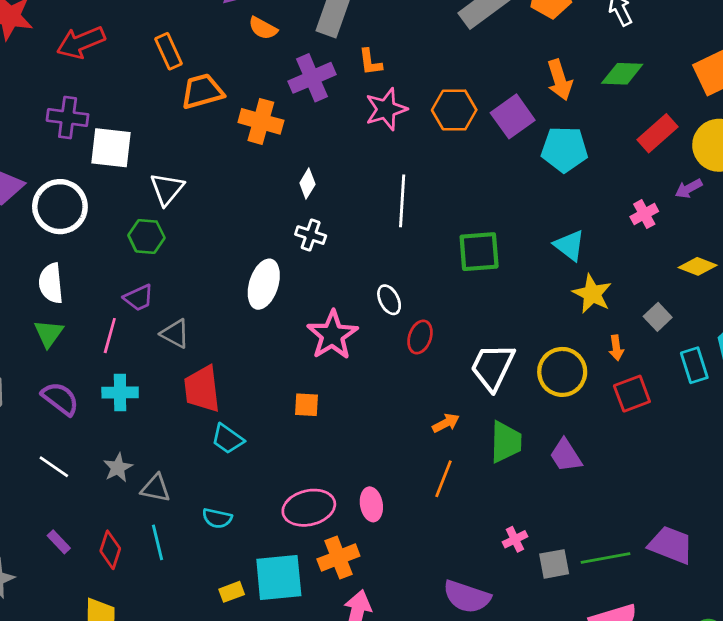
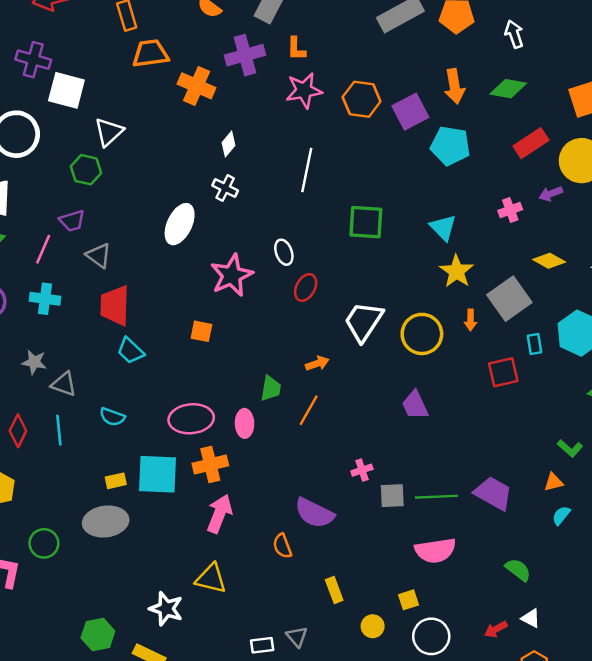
gray square: (658, 317) -> (509, 299), size x1.8
cyan rectangle: (694, 365) -> (535, 344), size x0.7
red square: (632, 394) -> (503, 372), moved
green trapezoid: (506, 442) -> (271, 388), moved, size x0.7
gray star: (118, 468) -> (34, 362), turned 30

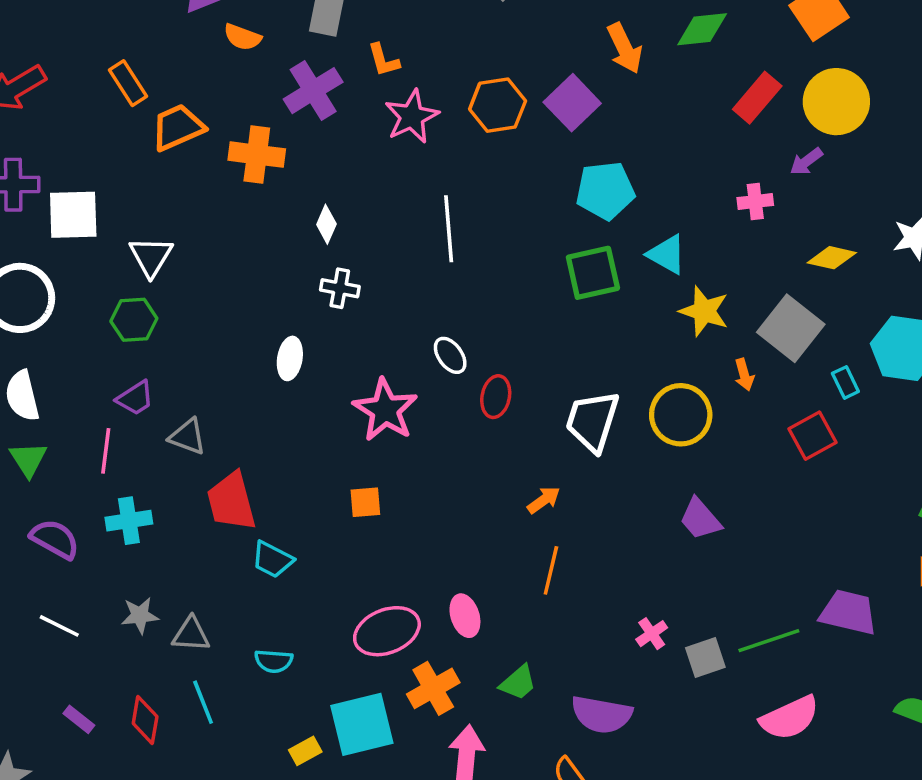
cyan pentagon: (450, 146) -> (605, 191), moved
pink cross: (510, 210) -> (755, 202), turned 30
green square: (366, 222) -> (593, 273), moved
white ellipse: (180, 224) -> (290, 358), size x0.7
green trapezoid: (271, 388) -> (518, 683), moved, turned 56

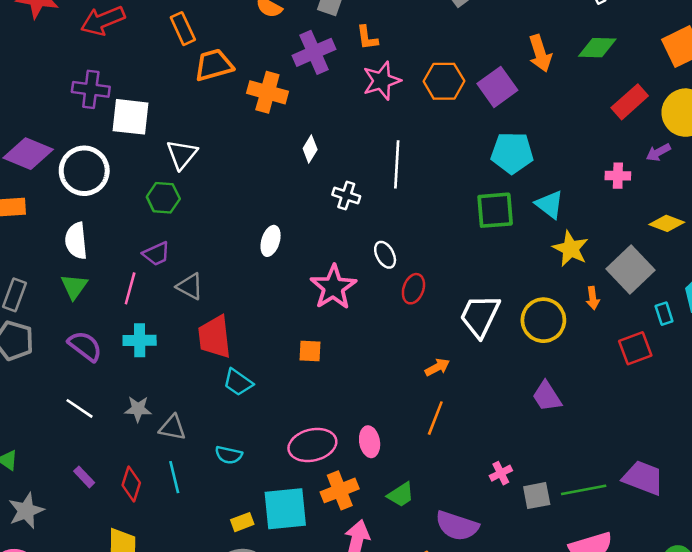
white cross: (340, 288) -> (346, 196), moved

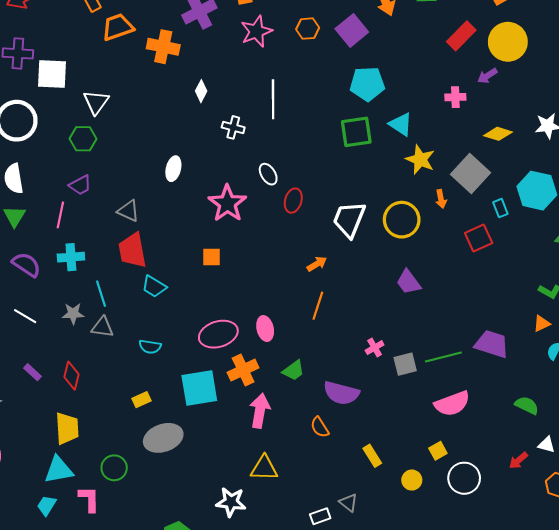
orange hexagon: (444, 81) -> (308, 29), size x0.7
gray triangle: (190, 286) -> (128, 211), moved
cyan line: (174, 477) -> (101, 294), moved
yellow rectangle: (242, 522) -> (141, 400), moved

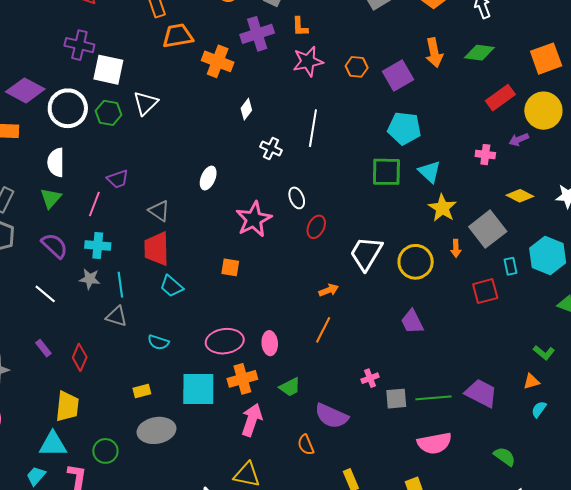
green hexagon: (83, 139) -> (109, 113), moved
gray star: (73, 314) -> (90, 279), moved

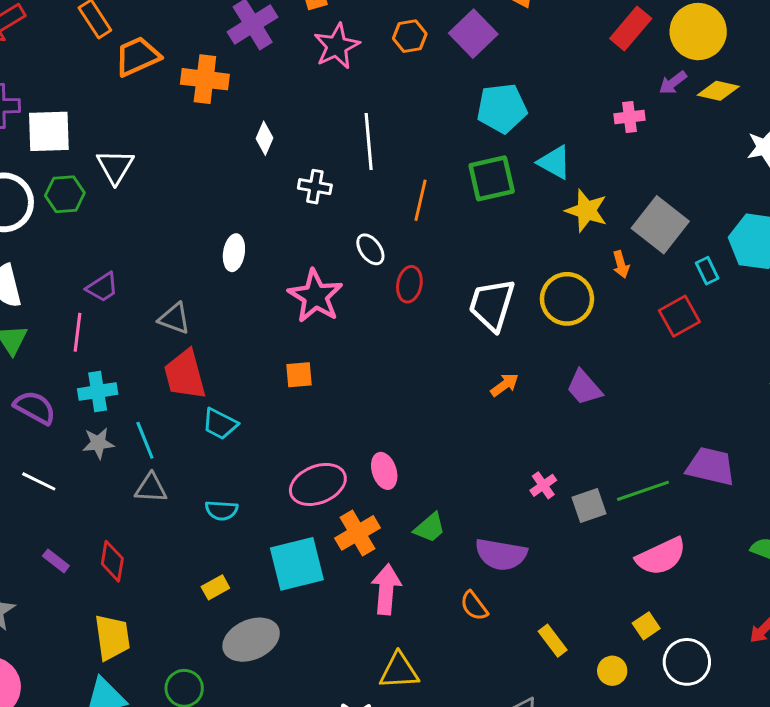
yellow diamond: (520, 196) -> (718, 91), moved
orange arrow: (329, 290) -> (505, 385), moved
orange line: (323, 330) -> (420, 200), moved

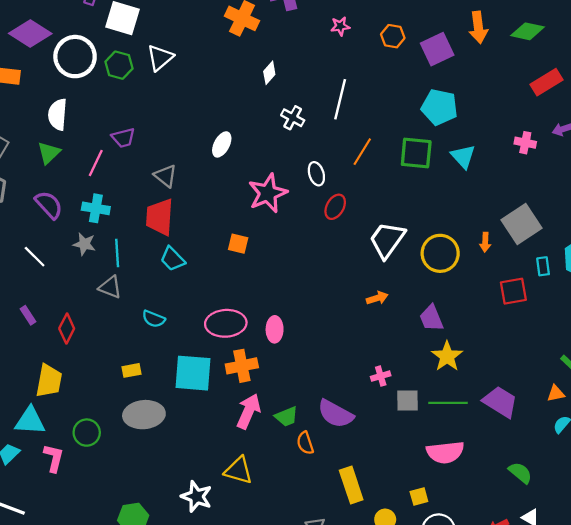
pink star: (337, 46) -> (340, 26), size x0.6
yellow star: (586, 211) -> (447, 356), moved
green trapezoid: (430, 528) -> (286, 417), moved
yellow rectangle: (553, 641) -> (351, 485), size x1.5

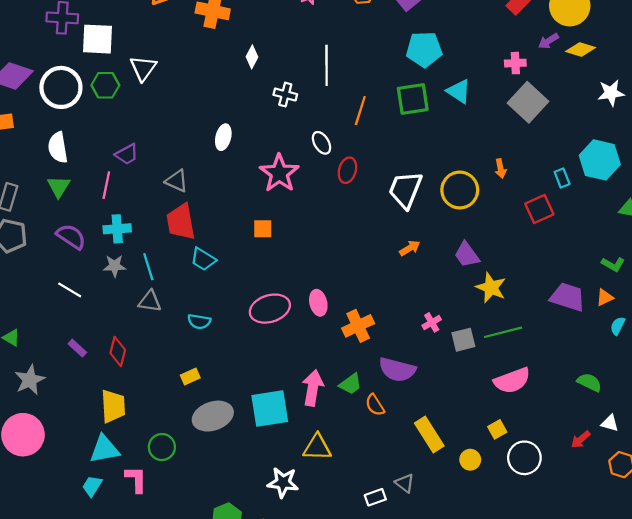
gray square: (521, 224) -> (528, 102), moved
orange cross: (242, 366) -> (358, 326), moved
cyan square: (193, 373) -> (270, 409), moved
purple trapezoid: (500, 402) -> (568, 297), moved

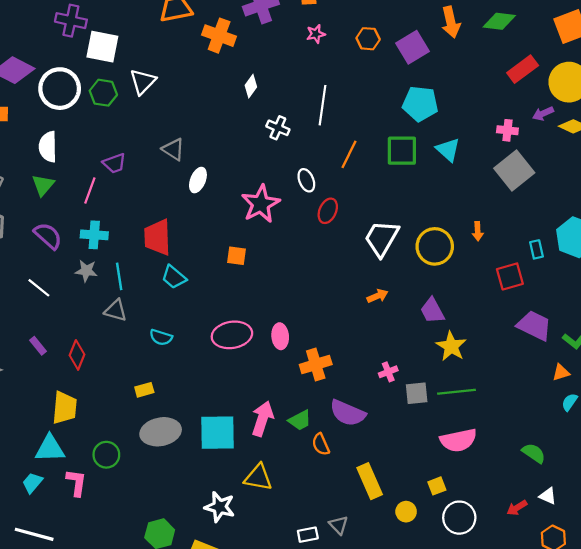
white ellipse: (223, 137) -> (198, 180), moved
gray triangle: (177, 181) -> (173, 149), moved
purple trapezoid: (568, 297) -> (534, 325), moved

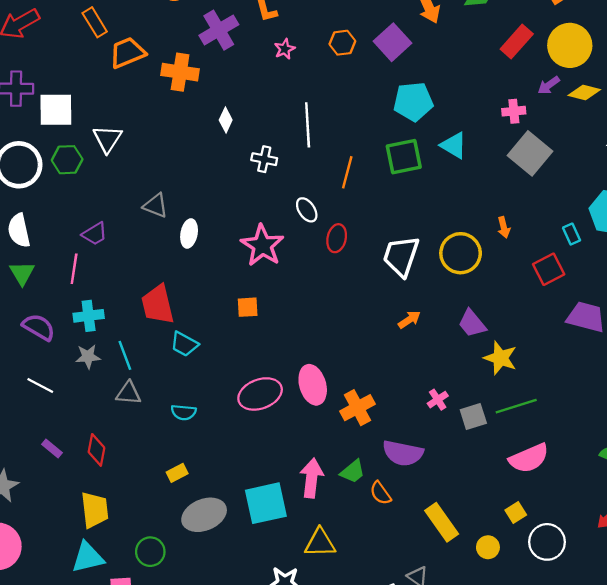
pink ellipse: (280, 336) -> (313, 385), size x1.4

